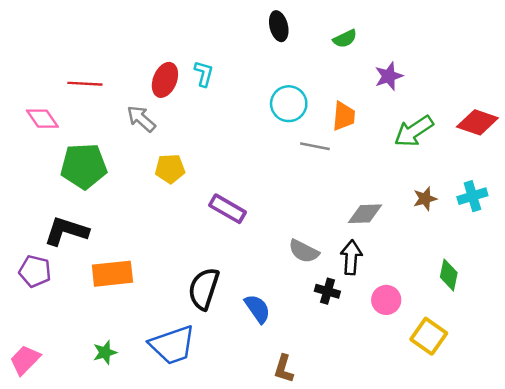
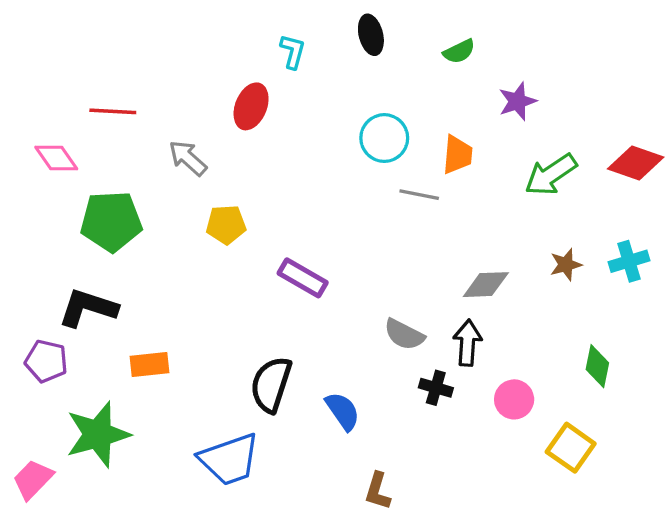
cyan L-shape: (204, 74) -> (293, 51), moved
red ellipse: (165, 80) -> (251, 106), moved
orange rectangle: (112, 274) -> (149, 364), size x0.7
green star: (105, 352) -> (98, 434), moved, size x2.0

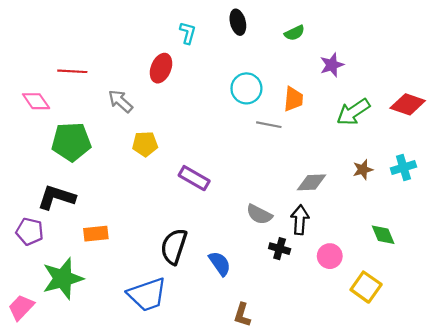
green diamond: (597, 366) -> (383, 235), turned -35

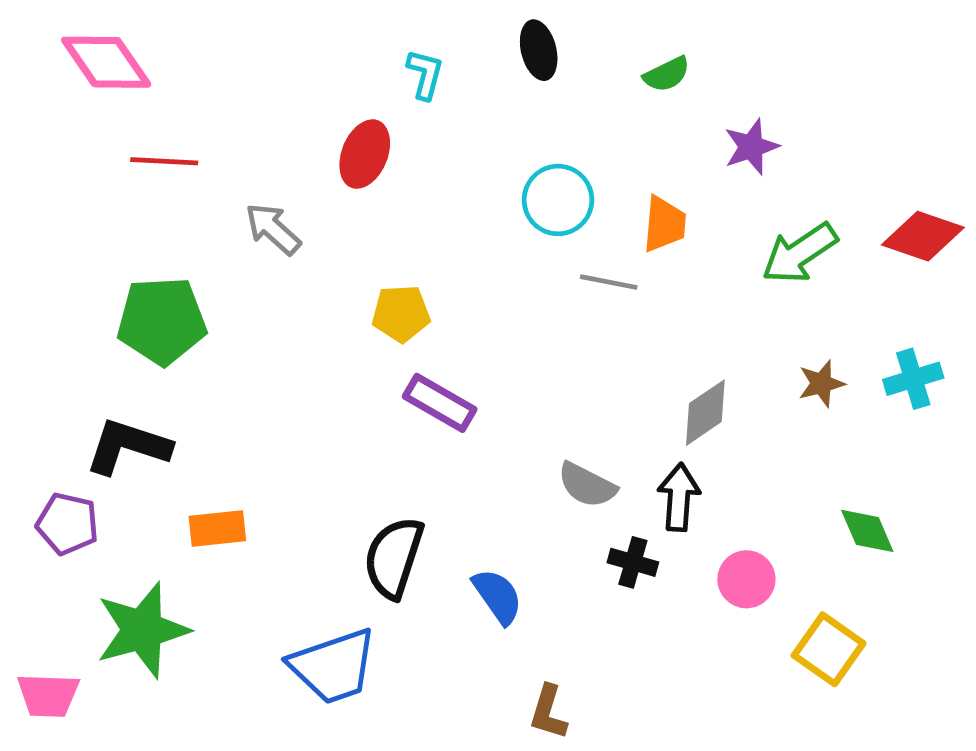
pink diamond: (36, 101) -> (106, 62), moved, size x1.4
yellow pentagon: (145, 144) -> (401, 314), moved
gray diamond: (312, 182) -> (705, 413), turned -32
pink trapezoid: (21, 307) -> (48, 695), turned -132

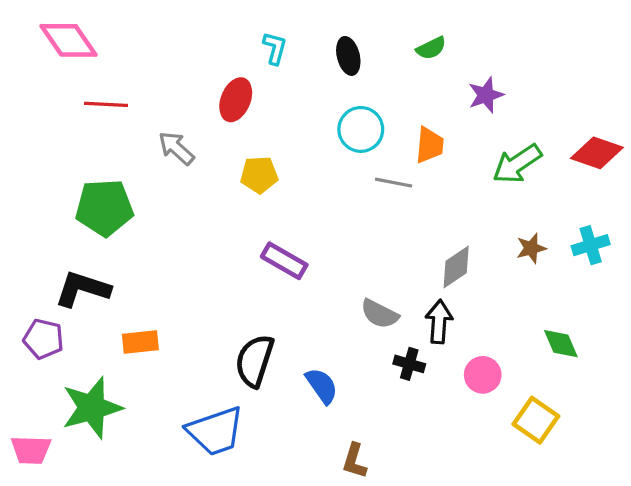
black ellipse: (539, 50) -> (348, 56), moved
yellow pentagon: (401, 314) -> (259, 175), moved

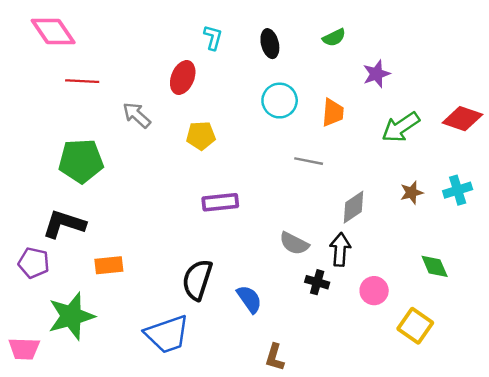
gray line: (394, 183) -> (309, 161), moved
purple rectangle: (284, 261) -> (220, 202), turned -36

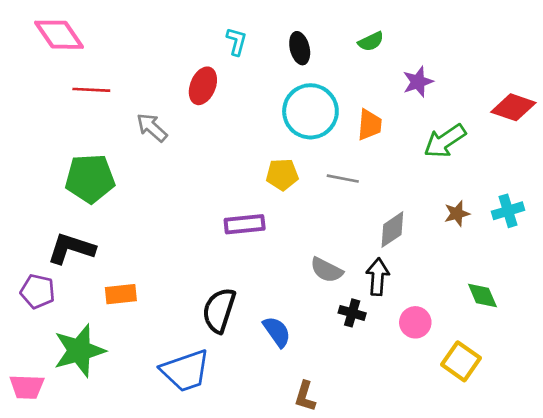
cyan circle: (280, 101) -> (310, 111), size x1.4
red diamond: (462, 119) -> (513, 107), moved
yellow pentagon: (201, 136) -> (282, 175), moved

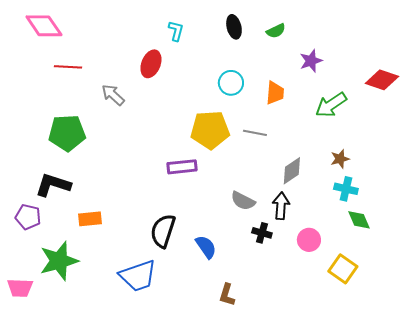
black ellipse: (300, 48) -> (234, 27), moved
cyan circle: (310, 111) -> (231, 83), size x0.6
yellow pentagon: (282, 175) -> (210, 130), size x1.6
cyan cross: (508, 211) -> (346, 189), moved, turned 30

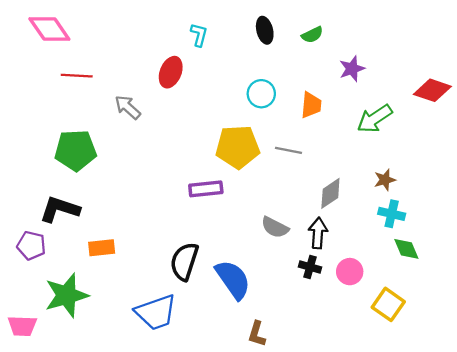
black cross: (262, 233) -> (310, 267), moved
blue semicircle: (206, 247) -> (233, 279), size x1.5

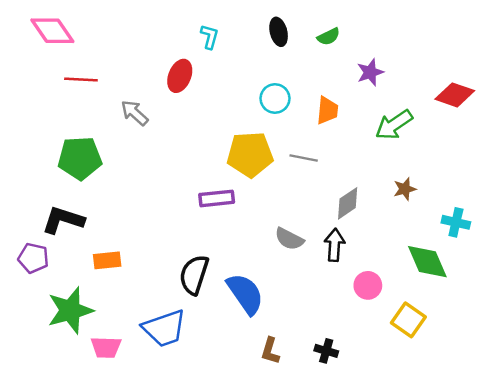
cyan cross: (392, 214) -> (456, 222), moved
green diamond: (406, 249) -> (427, 262), size x1.5
black cross: (310, 267) -> (326, 351), moved
pink trapezoid: (22, 326) -> (106, 347), moved

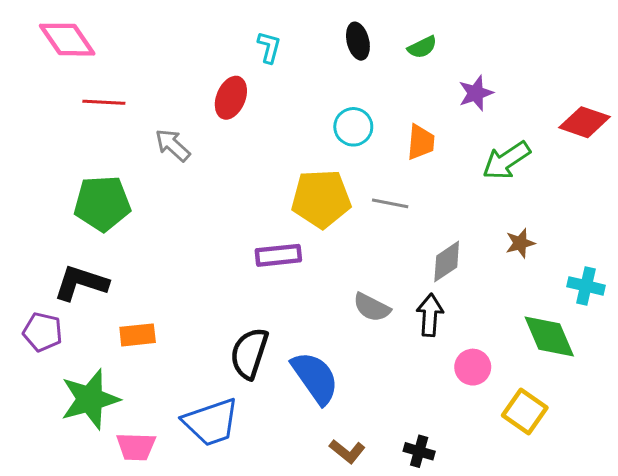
brown L-shape: (270, 351) -> (347, 451), turned -68

